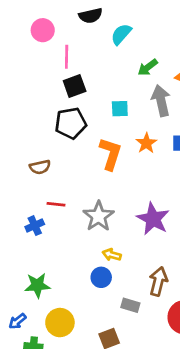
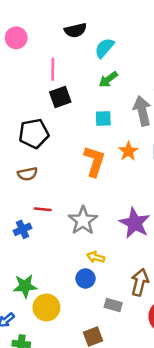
pink circle: (43, 30) -> (16, 38), moved
green arrow: (148, 67) -> (108, 79), moved
black pentagon: (71, 123) -> (34, 134), moved
yellow circle: (60, 323) -> (46, 307), moved

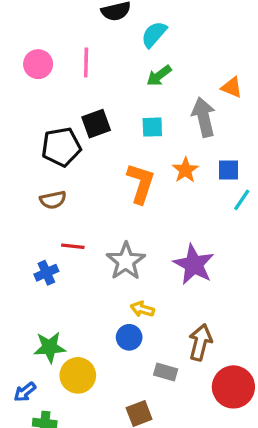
pink circle: (16, 38) -> (38, 64), moved
black square: (60, 97) -> (96, 124), moved

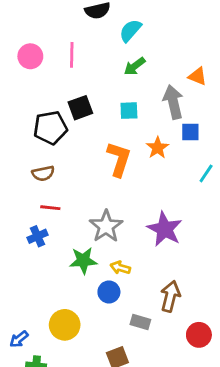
blue square: (228, 170) -> (190, 132), moved
red line: (73, 246) -> (50, 208), moved
green star: (50, 347) -> (83, 261), moved
red circle: (233, 387) -> (199, 335), size x0.7

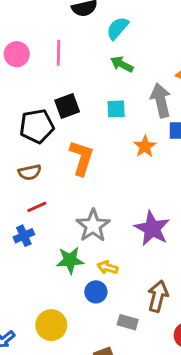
green arrow: (135, 66) -> (122, 64), turned 65
orange L-shape: (119, 159) -> (82, 158), moved
red line: (50, 208) -> (37, 207), turned -30

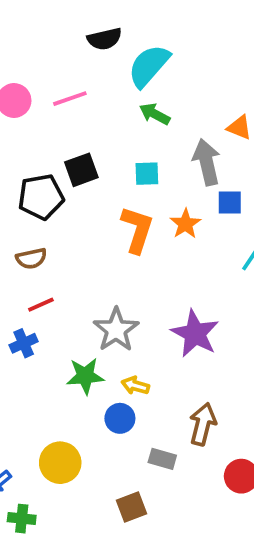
cyan semicircle: (118, 28) -> (149, 66), size x1.4
pink line: (58, 53) -> (70, 99), turned 70
orange L-shape: (82, 158) -> (137, 230), moved

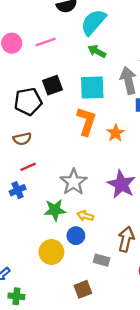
cyan square: (147, 174) -> (92, 87), size x1.6
orange star: (185, 224) -> (116, 133), moved
yellow circle: (60, 463) -> (51, 252), moved

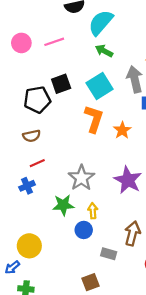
cyan square: (92, 87) -> (100, 86), turned -30
yellow arrow: (85, 216) -> (93, 211), turned 70
yellow circle: (51, 252) -> (29, 246), moved

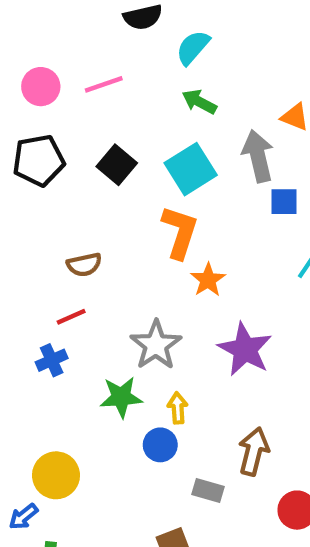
cyan semicircle: (101, 23) -> (193, 47), size x0.7
black square: (61, 84) -> (117, 165), turned -30
black pentagon: (37, 100) -> (39, 160), moved
orange star: (122, 130) -> (208, 280), moved
brown semicircle: (32, 136) -> (84, 265), moved

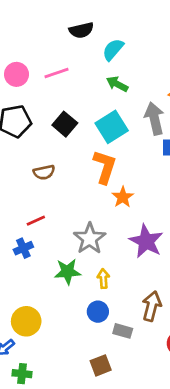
brown semicircle: (84, 265) -> (44, 172), moved
blue circle: (160, 445) -> (98, 312), moved

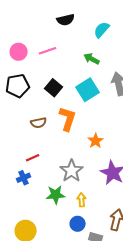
cyan semicircle: (113, 50) -> (102, 30), moved
orange L-shape: (105, 167) -> (68, 119), moved

